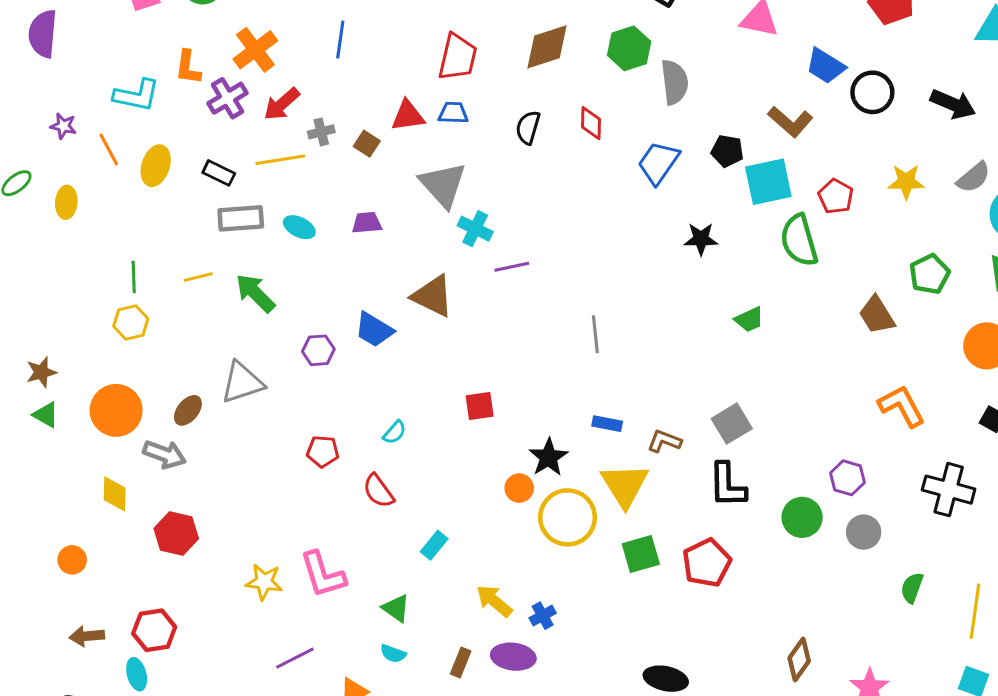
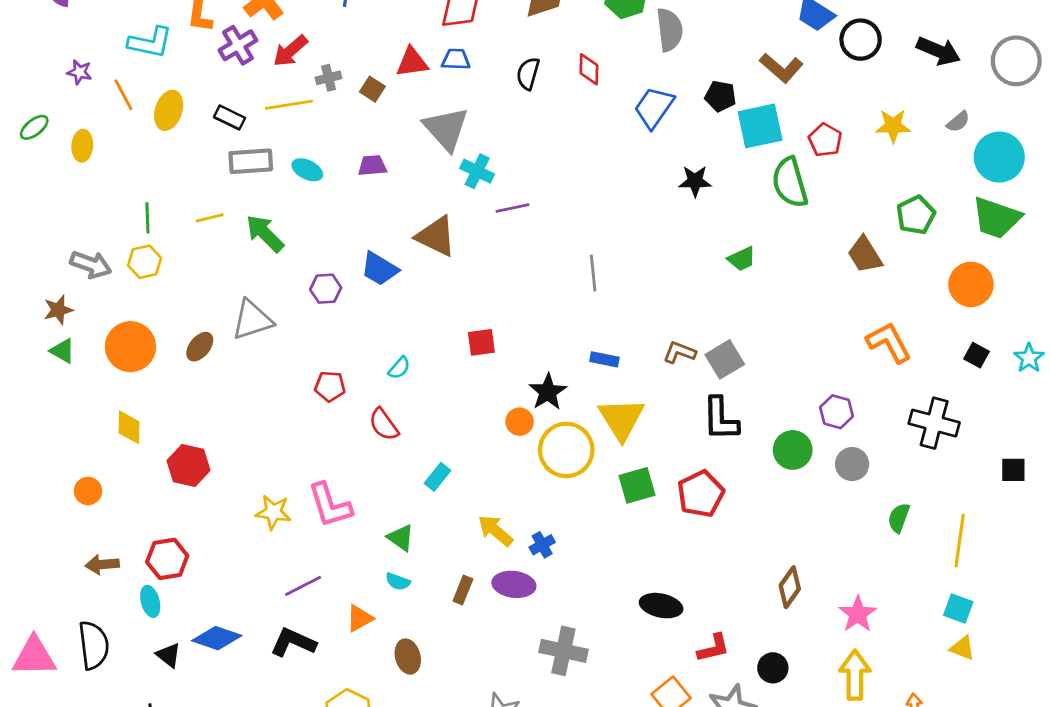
gray semicircle: (974, 177) -> (958, 122), size x0.7
brown L-shape: (664, 441) -> (679, 352), moved
gray arrow: (164, 454) -> (91, 265), moved

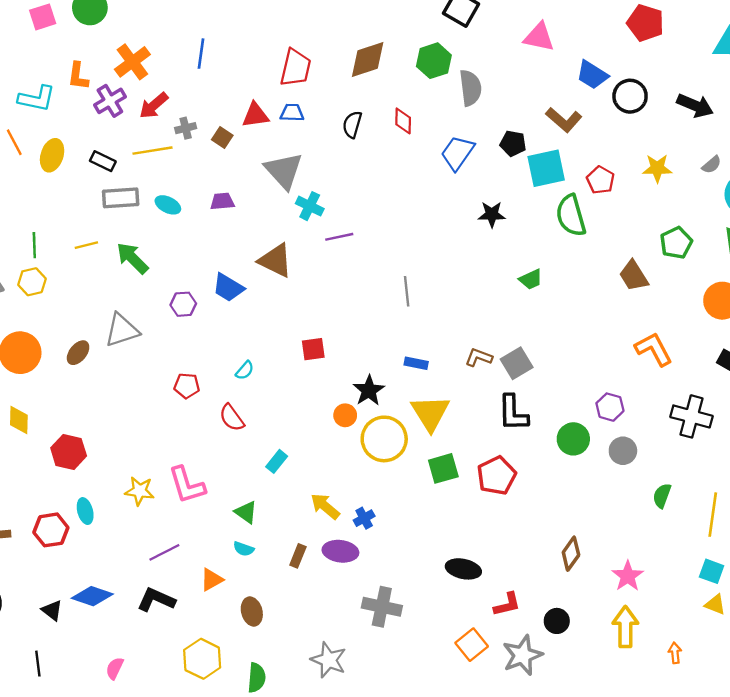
cyan ellipse: (150, 601) -> (85, 511), moved

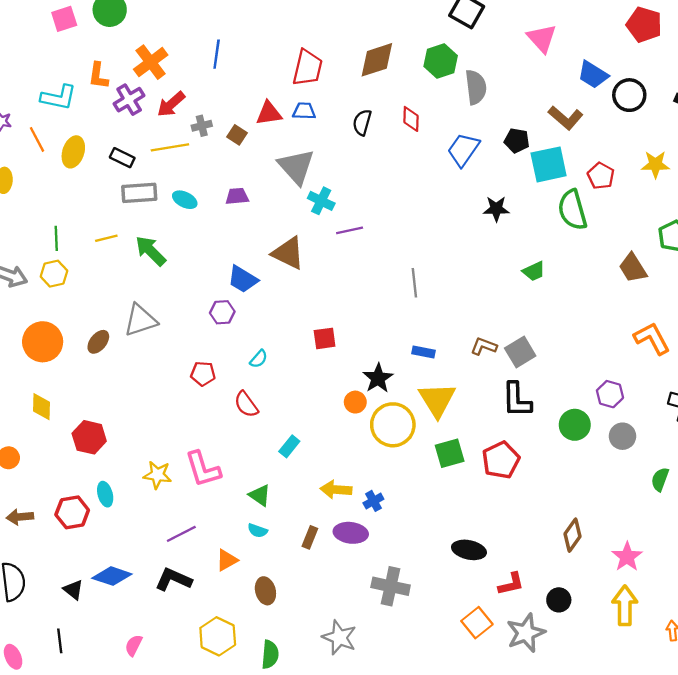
pink triangle: (539, 37) -> (542, 38), turned 36
purple hexagon: (183, 304) -> (222, 312), moved
yellow arrow: (325, 506) -> (336, 490), turned -36

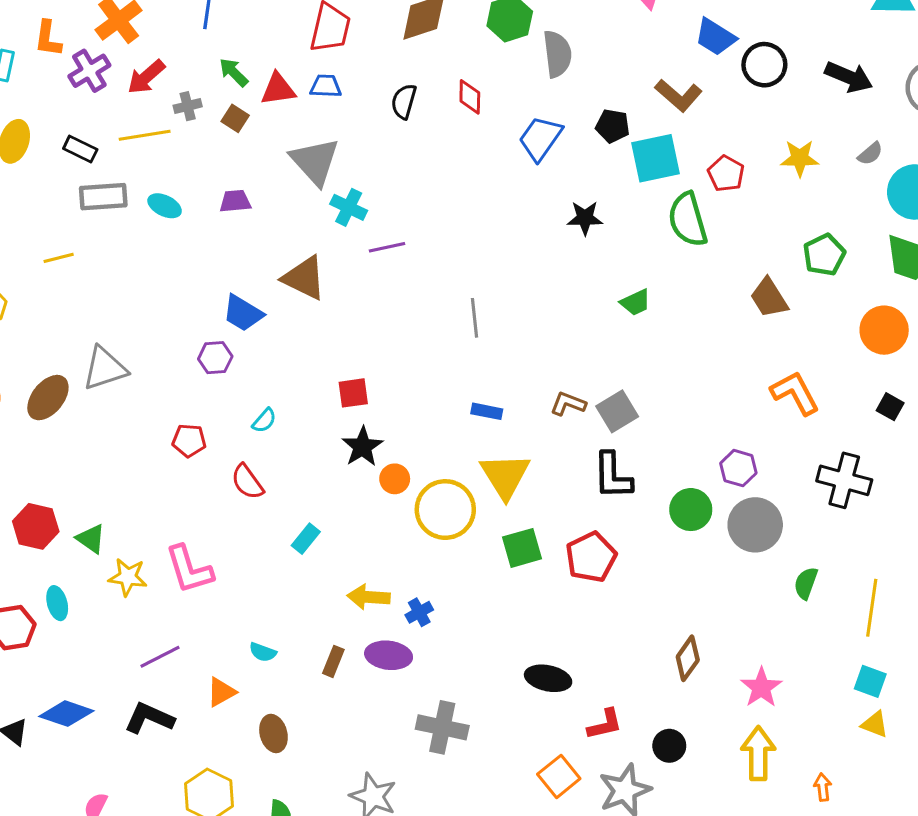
green arrow: (151, 251) -> (234, 72), moved, size x0.7
brown ellipse: (98, 342) -> (48, 398), size x1.4
black star: (378, 378) -> (362, 447), moved
gray circle: (622, 436) -> (755, 525), size x1.5
green triangle: (260, 495) -> (91, 539), moved

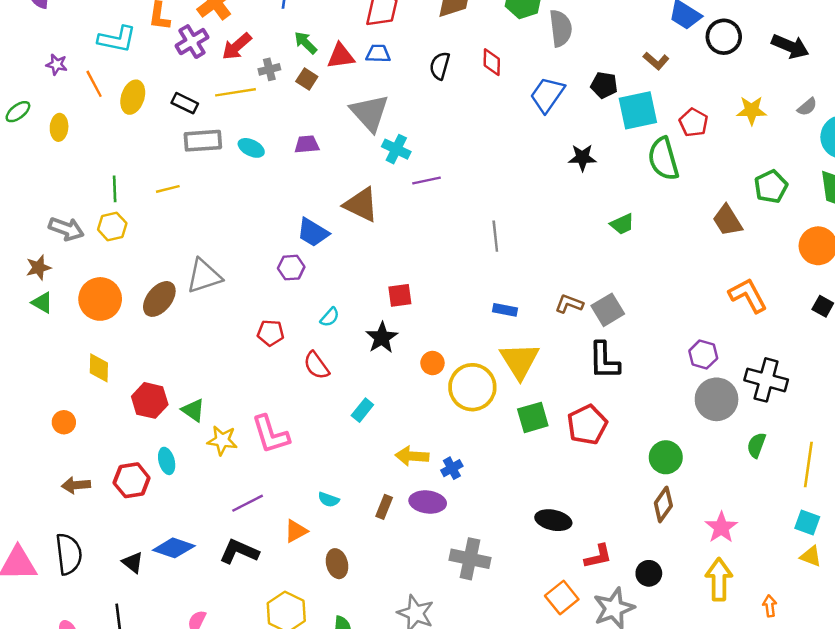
brown L-shape: (678, 95) -> (656, 61), size x0.7
black star: (362, 447) -> (382, 338), moved
black cross: (844, 480) -> (766, 380), moved
green circle: (691, 510) -> (666, 457), moved

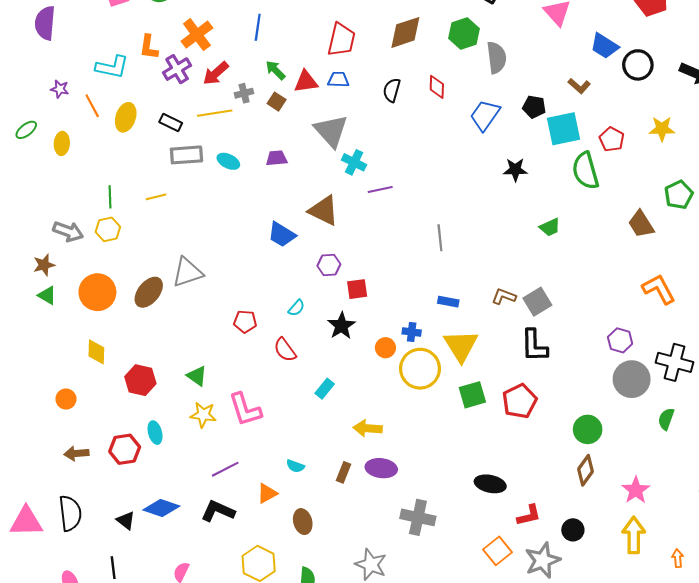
purple hexagon: (291, 268) -> (329, 265), moved
green triangle: (193, 410) -> (197, 376), moved
blue cross: (452, 468) -> (412, 332), moved, turned 36

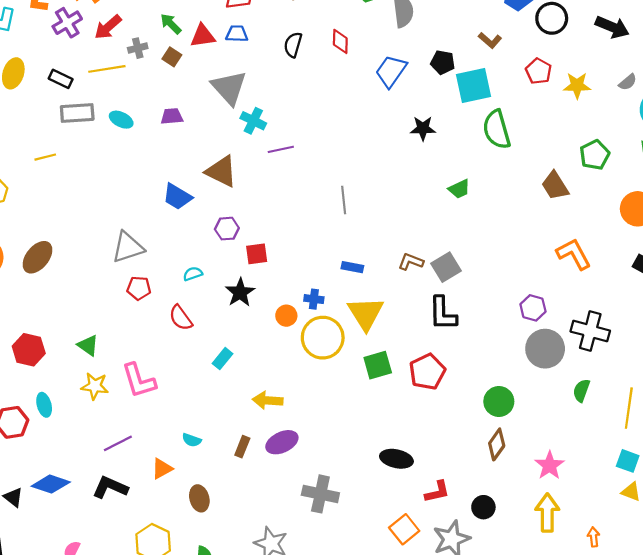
red pentagon: (612, 139) -> (538, 71), moved
gray triangle: (187, 272) -> (128, 247), moved
cyan semicircle: (296, 308) -> (193, 274), turned -150
purple ellipse: (381, 468) -> (282, 442), turned -32

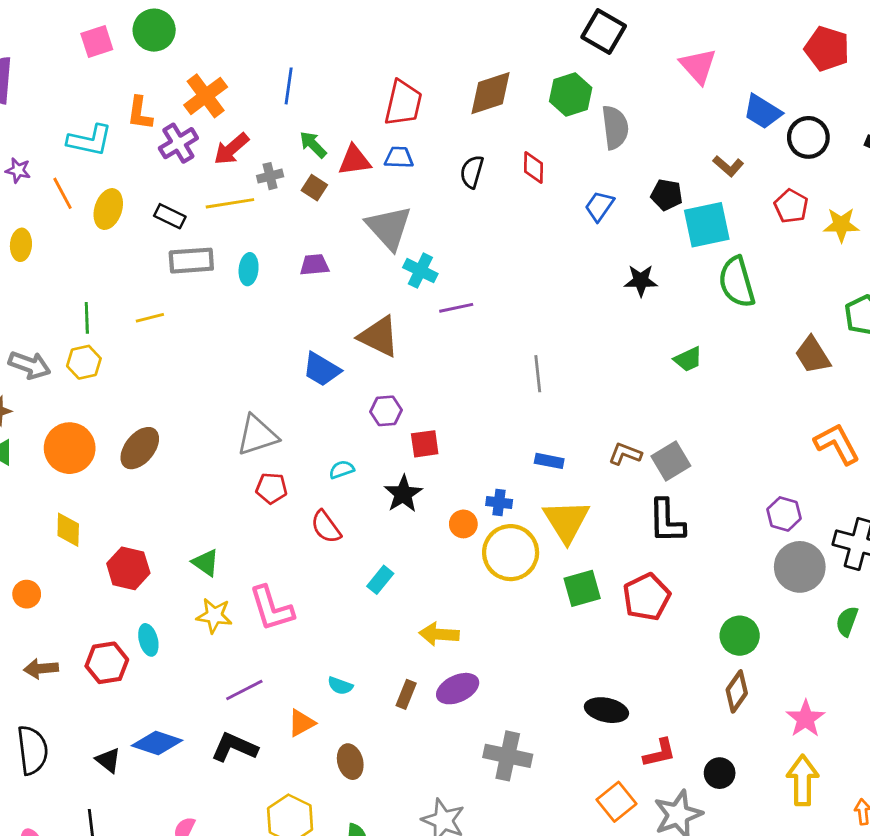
blue trapezoid: (391, 71) -> (599, 206), size x0.7
cyan ellipse: (121, 120) -> (249, 269), turned 70

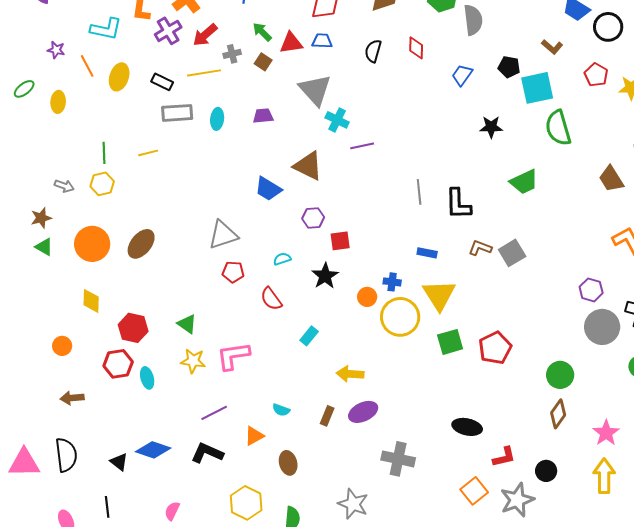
green trapezoid: (688, 359) -> (524, 182), size x1.4
gray arrow: (30, 365) -> (64, 186), size x0.7
black L-shape: (667, 521) -> (458, 204), moved
pink L-shape: (271, 608) -> (233, 356), turned 99
red hexagon: (107, 663) -> (118, 364), moved

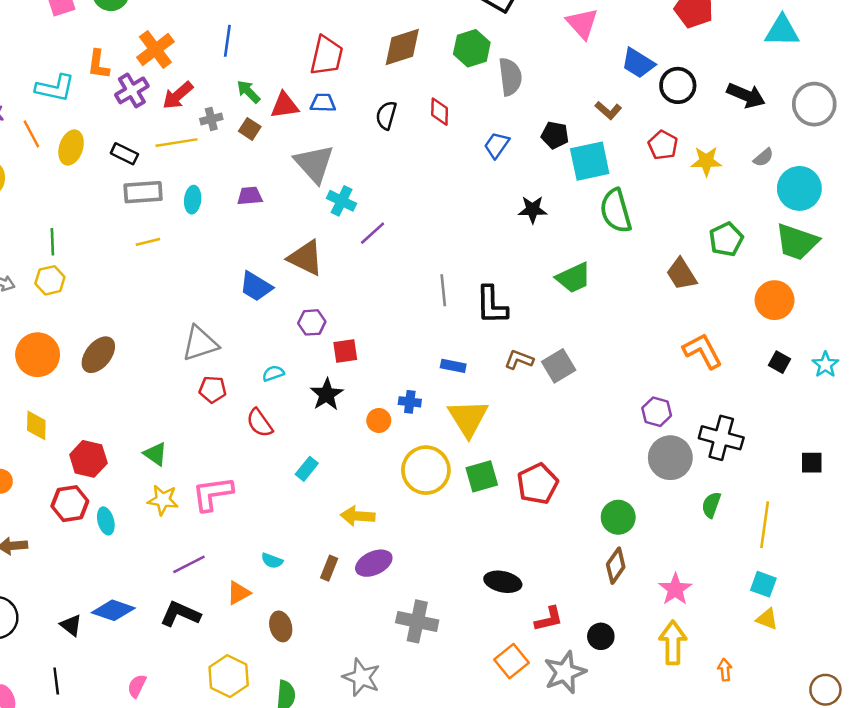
purple line: (362, 146) -> (373, 233), turned -30
yellow line: (148, 153) -> (148, 242), moved
yellow circle: (400, 317) -> (426, 470), moved

